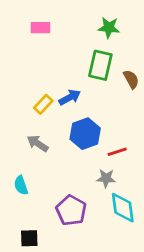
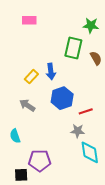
green star: (109, 28) -> (91, 25), moved
blue arrow: (70, 97) -> (51, 71), turned 112
purple pentagon: (71, 210) -> (40, 161), moved, turned -30

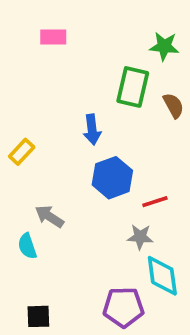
yellow rectangle: (31, 77) -> (22, 152), moved
gray arrow: (27, 105) -> (49, 216), moved
purple pentagon: (40, 161) -> (123, 307), moved

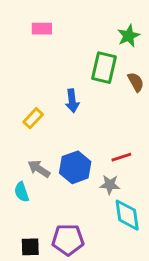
green star: (164, 46) -> (129, 36), turned -30
yellow rectangle: (22, 152) -> (33, 118), moved
blue hexagon: (112, 178) -> (75, 167), moved
purple pentagon: (123, 307) -> (68, 240), moved

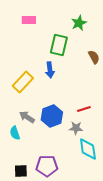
green star: (129, 36) -> (79, 23), moved
green rectangle: (104, 68) -> (59, 45), moved
yellow rectangle: (33, 118) -> (23, 82), size x1.5

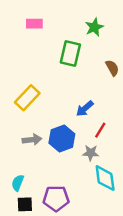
blue arrow: (50, 70) -> (85, 109), moved, turned 56
red line: (84, 109) -> (100, 130), turned -40
gray arrow: (27, 117) -> (32, 140), turned 140
cyan semicircle: (15, 133) -> (18, 183), moved, turned 40

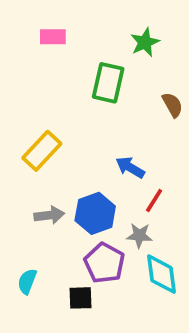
blue arrow: (85, 109) -> (130, 167), turned 72
purple pentagon: (56, 198) -> (104, 263), moved, turned 30
black square: (25, 204) -> (81, 298), moved

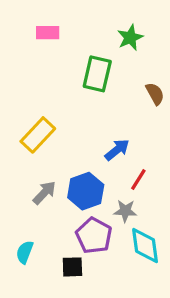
blue arrow: (130, 167) -> (117, 150), turned 110
gray arrow: (49, 215) -> (44, 193), turned -40

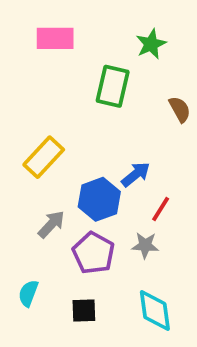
pink rectangle: (48, 33) -> (55, 38), size x1.4
blue hexagon: (86, 191) -> (99, 199), moved
purple pentagon: (94, 236) -> (93, 253), moved
cyan diamond: (145, 246) -> (155, 311), moved

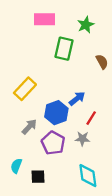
pink rectangle: (55, 38) -> (44, 19), moved
black square: (84, 311) -> (38, 177), moved

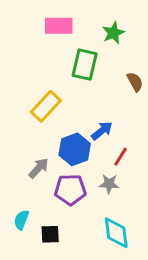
yellow rectangle: (25, 89) -> (46, 106), moved
purple pentagon: (53, 143) -> (70, 190), turned -30

